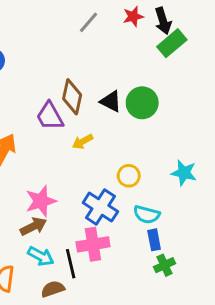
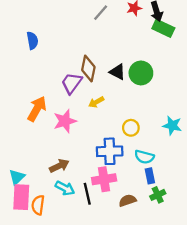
green rectangle: (172, 43) -> (163, 28), turned 65
purple trapezoid: (50, 116) -> (72, 83), turned 65
pink star: (41, 201) -> (65, 121), moved
blue cross: (100, 207) -> (110, 151), turned -35
brown semicircle: (53, 289) -> (128, 200), moved

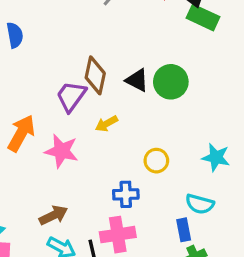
pink star: (65, 121) -> (61, 151), turned 30
blue cross: (110, 151) -> (126, 194), size x0.7
cyan semicircle: (144, 157) -> (200, 204), moved

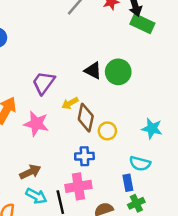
brown diamond: (95, 75) -> (86, 118), moved

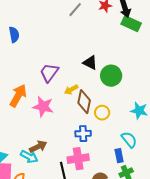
green circle: (118, 72) -> (111, 76), moved
cyan semicircle: (140, 163) -> (129, 140), turned -144
cyan arrow: (36, 196) -> (29, 157), moved

